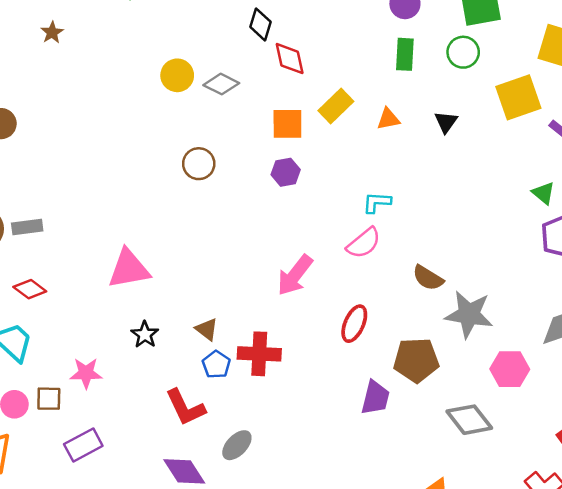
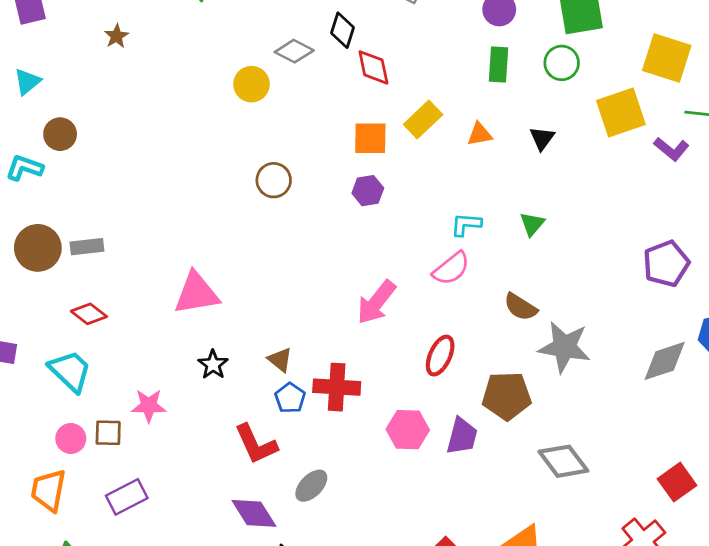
gray diamond: (221, 84) -> (294, 51), moved
green triangle: (543, 193) -> (532, 224), moved, turned 30
pink hexagon: (510, 369) -> (408, 430), moved
purple rectangle: (83, 445) -> (127, 497), moved

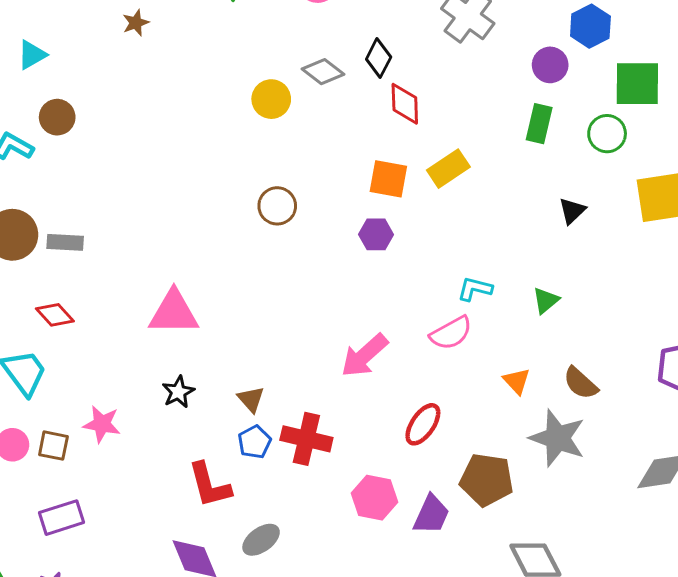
orange triangle: (480, 134) -> (517, 381), moved, turned 48
brown semicircle: (520, 307) -> (580, 383), moved

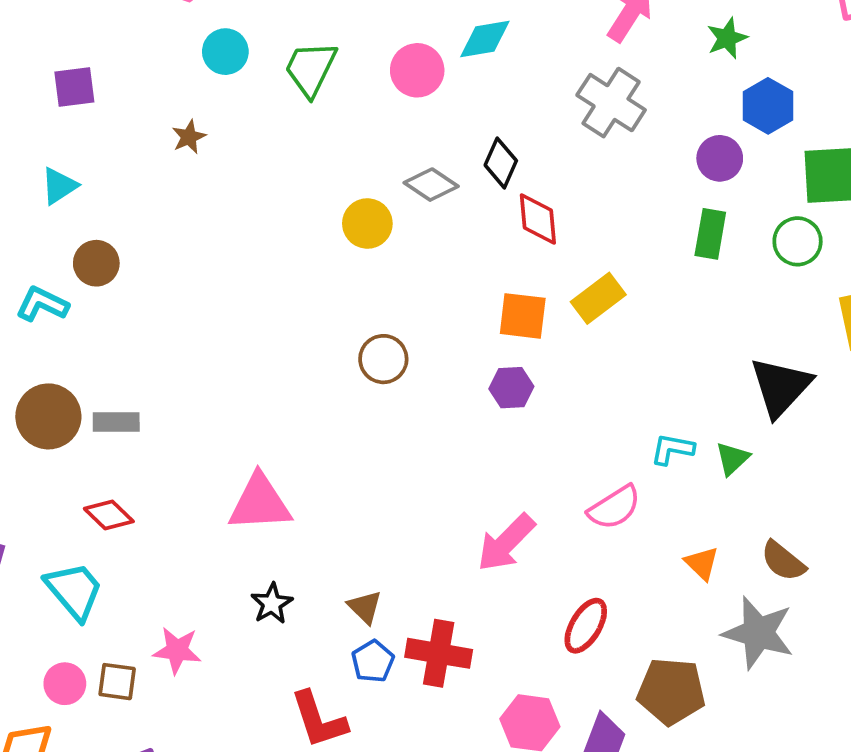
black triangle: (572, 211) -> (781, 387), moved, size x1.8
cyan L-shape: (475, 289) -> (672, 449), moved

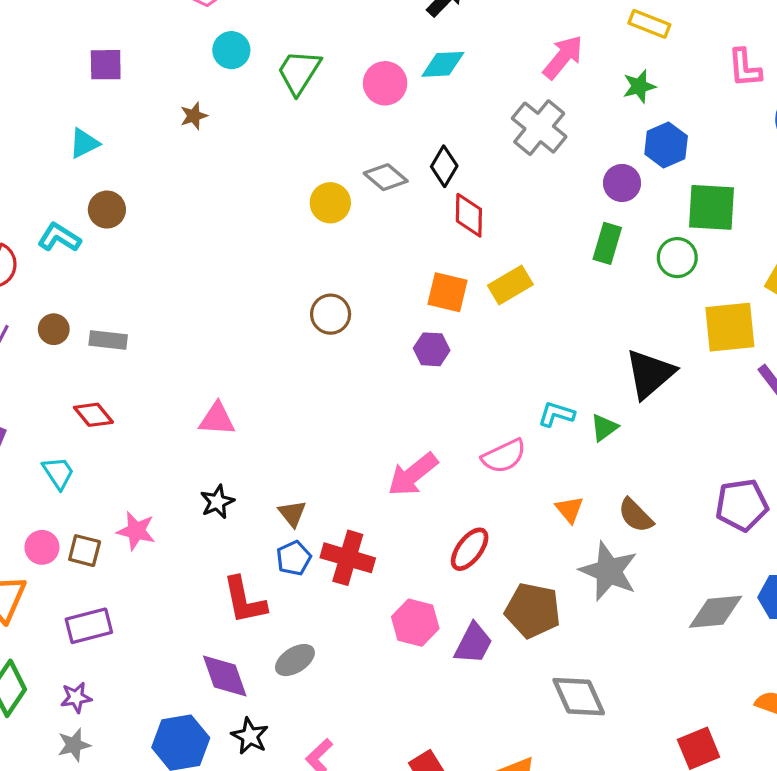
brown circle: (48, 416) -> (54, 329), size x0.6
pink triangle: (260, 503) -> (217, 419), size x0.7
cyan trapezoid: (74, 591) -> (58, 473), size x0.7

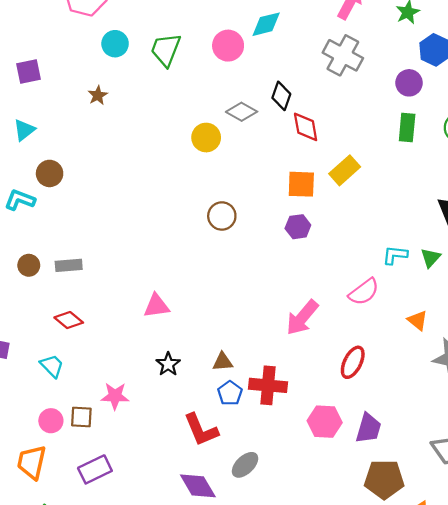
brown triangle: (292, 513) -> (223, 362), turned -45
brown pentagon: (533, 610) -> (384, 479), moved

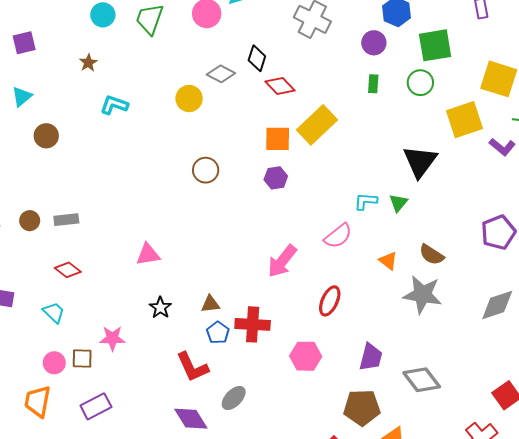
red diamond: (306, 127) -> (280, 86), turned -32
green rectangle: (407, 127) -> (373, 84), size x0.7
yellow rectangle: (345, 170) -> (317, 125), size x1.4
cyan L-shape: (20, 200) -> (114, 105), moved
purple trapezoid: (368, 428) -> (371, 357), moved

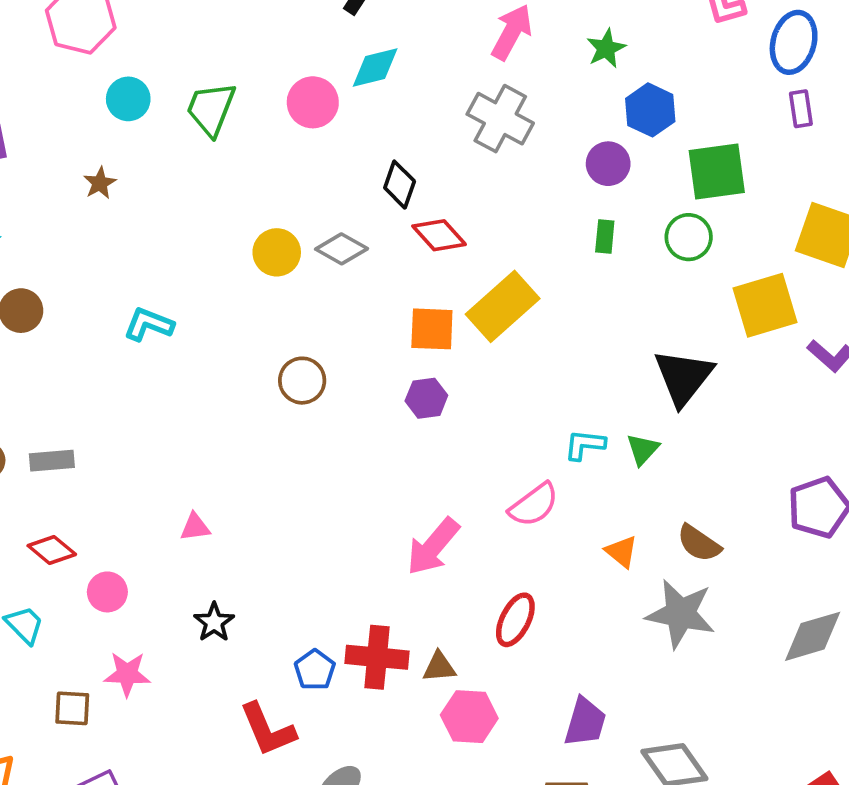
gray diamond: (221, 74) -> (342, 249), moved
cyan L-shape: (114, 105) -> (149, 324), moved
pink triangle: (148, 254) -> (195, 527), size x0.7
brown triangle: (210, 304) -> (439, 667), moved
pink circle: (54, 363) -> (107, 592), moved

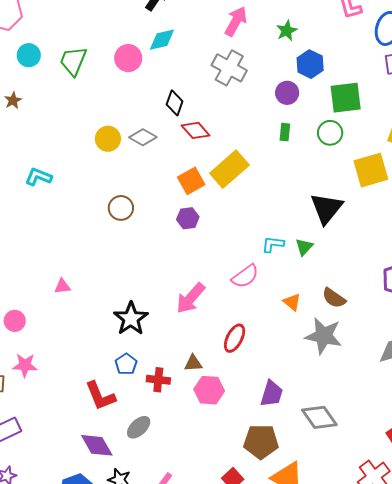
orange square: (432, 329) -> (191, 181), turned -32
black star: (214, 622) -> (131, 319), moved, size x1.6
red cross: (377, 657) -> (158, 380), moved, size x0.7

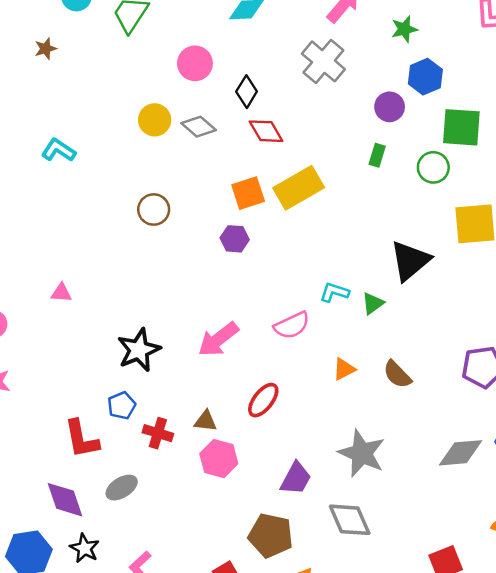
pink circle: (128, 58) -> (195, 63), moved
orange triangle: (292, 302) -> (344, 369), turned 42
gray star: (324, 336) -> (362, 453), moved

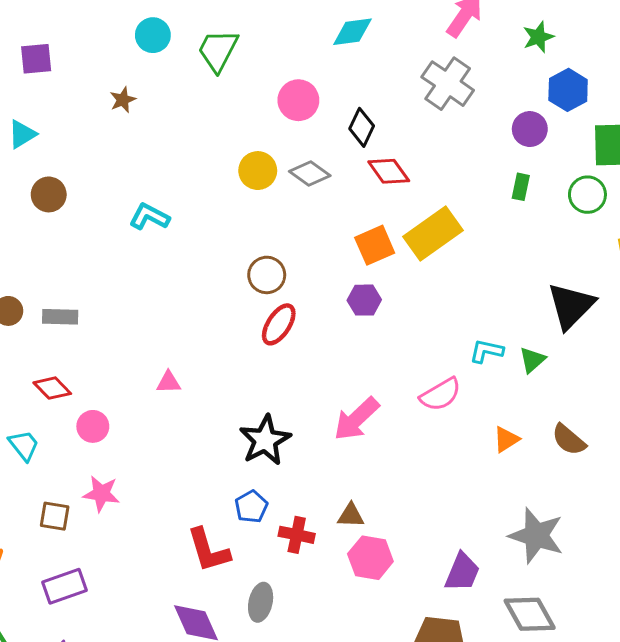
red ellipse: (263, 400) -> (279, 324), moved
gray ellipse: (122, 488) -> (261, 602), turned -40

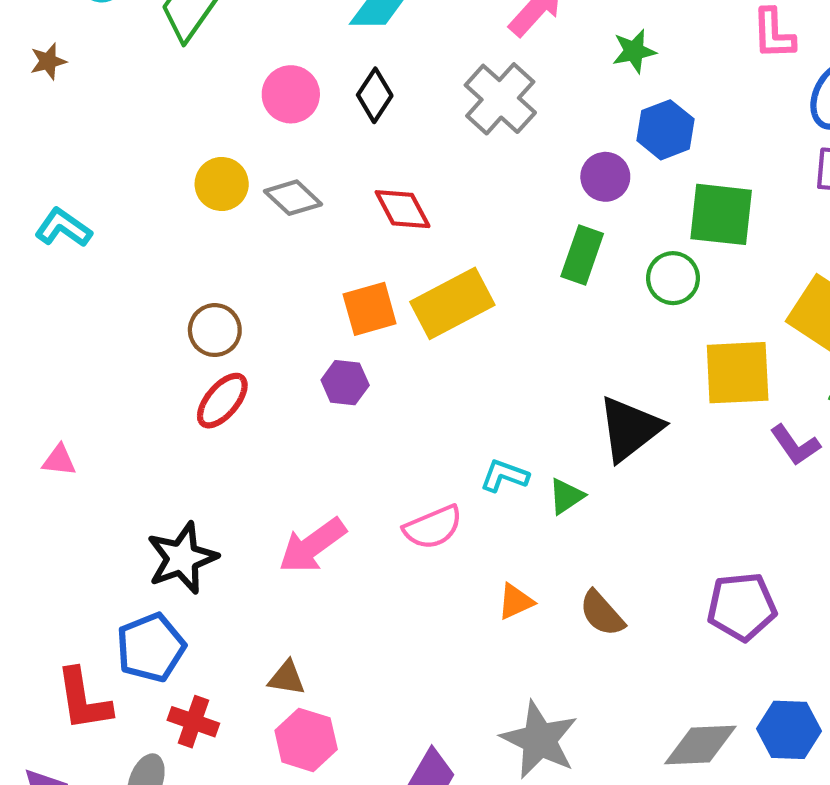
black diamond: (362, 127) -> (375, 95), moved
green rectangle: (521, 187) -> (582, 255), size x1.5
blue pentagon: (251, 507) -> (151, 648), size x1.5
red cross: (297, 535) -> (193, 722), moved

